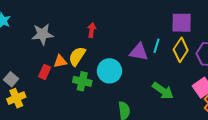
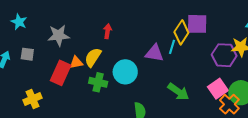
yellow diamond: (181, 50) -> (181, 32), moved
red rectangle: (45, 72) -> (61, 73), size x1.6
gray square: (11, 79) -> (27, 54), moved, turned -32

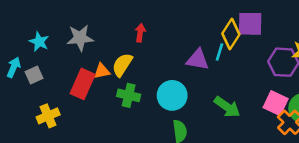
cyan star: (19, 22) -> (39, 42), moved
gray square: (27, 54) -> (34, 75), moved, turned -32
cyan circle: (125, 72) -> (172, 95), moved
pink square: (218, 89) -> (276, 103), turned -30

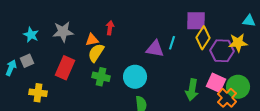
yellow diamond: (231, 34) -> (203, 38), moved
cyan arrow: (14, 67) -> (11, 68), moved
orange triangle: (102, 71) -> (92, 40), moved
green arrow: (227, 107) -> (192, 90), moved, turned 65
yellow cross: (48, 116) -> (38, 93), turned 30

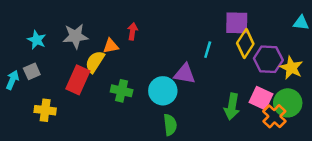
yellow star: (238, 43) -> (291, 68), moved, turned 30
purple triangle: (155, 49) -> (185, 74), moved
yellow semicircle: (96, 53) -> (95, 62), moved

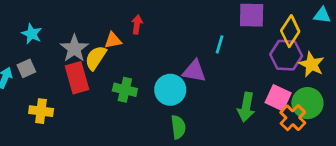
gray star: (75, 36) -> (74, 48), moved, turned -30
yellow diamond: (245, 43) -> (290, 31), moved
red rectangle: (78, 80) -> (77, 78), turned -40

